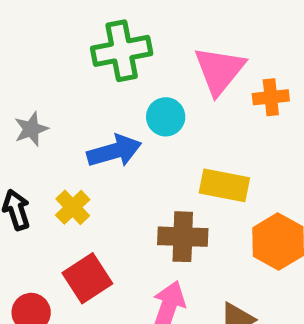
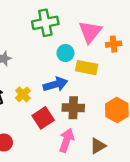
blue arrow: (114, 151) -> (55, 84), moved
yellow rectangle: (224, 185) -> (87, 68), moved
red square: (87, 278) -> (43, 118), moved

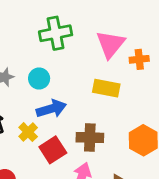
cyan circle: (65, 53) -> (39, 79), moved
blue arrow: (55, 84) -> (51, 109), moved
yellow cross: (23, 94) -> (28, 132), moved

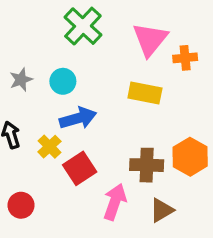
green cross: (56, 33) -> (83, 26), turned -36
brown cross: (90, 138) -> (147, 165), moved

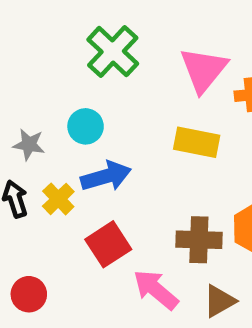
gray star: (21, 80) -> (29, 145), moved, turned 30
yellow cross: (49, 147) -> (58, 199), moved
pink arrow: (115, 202) -> (156, 290), turned -69

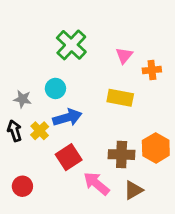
pink triangle: (203, 70) -> (124, 55), size x0.6

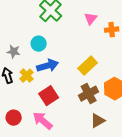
yellow rectangle: (120, 98) -> (88, 66), moved, turned -54
brown cross: (122, 155) -> (89, 94), turned -30
pink arrow: (96, 184) -> (43, 121), moved

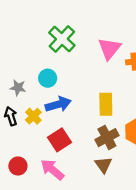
pink triangle: (91, 19) -> (109, 49), size x1.5
yellow rectangle: (88, 66) -> (106, 104), turned -48
brown triangle: (98, 121) -> (103, 165), moved, turned -35

